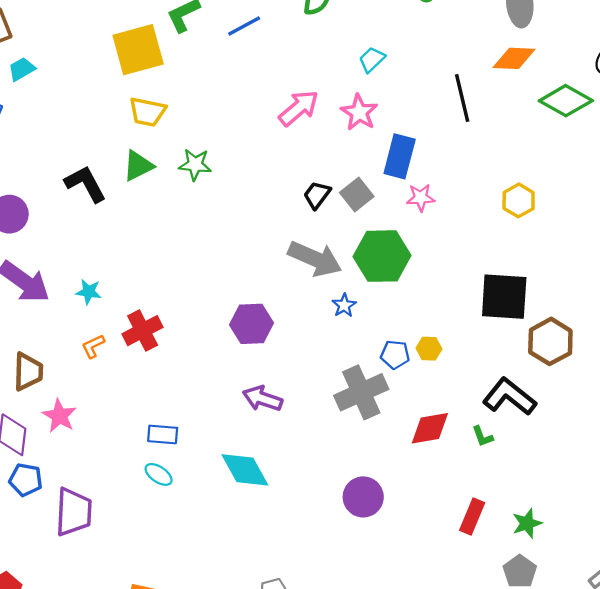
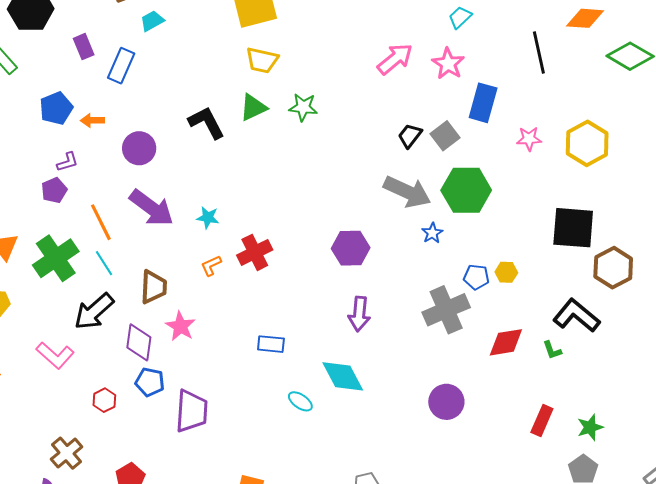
pink star: (421, 198) -> (529, 139), moved
yellow hexagon: (519, 200) -> (587, 143), size x1.5
purple arrow: (262, 399) -> (359, 314), turned -104
cyan ellipse: (159, 474) -> (300, 401), moved

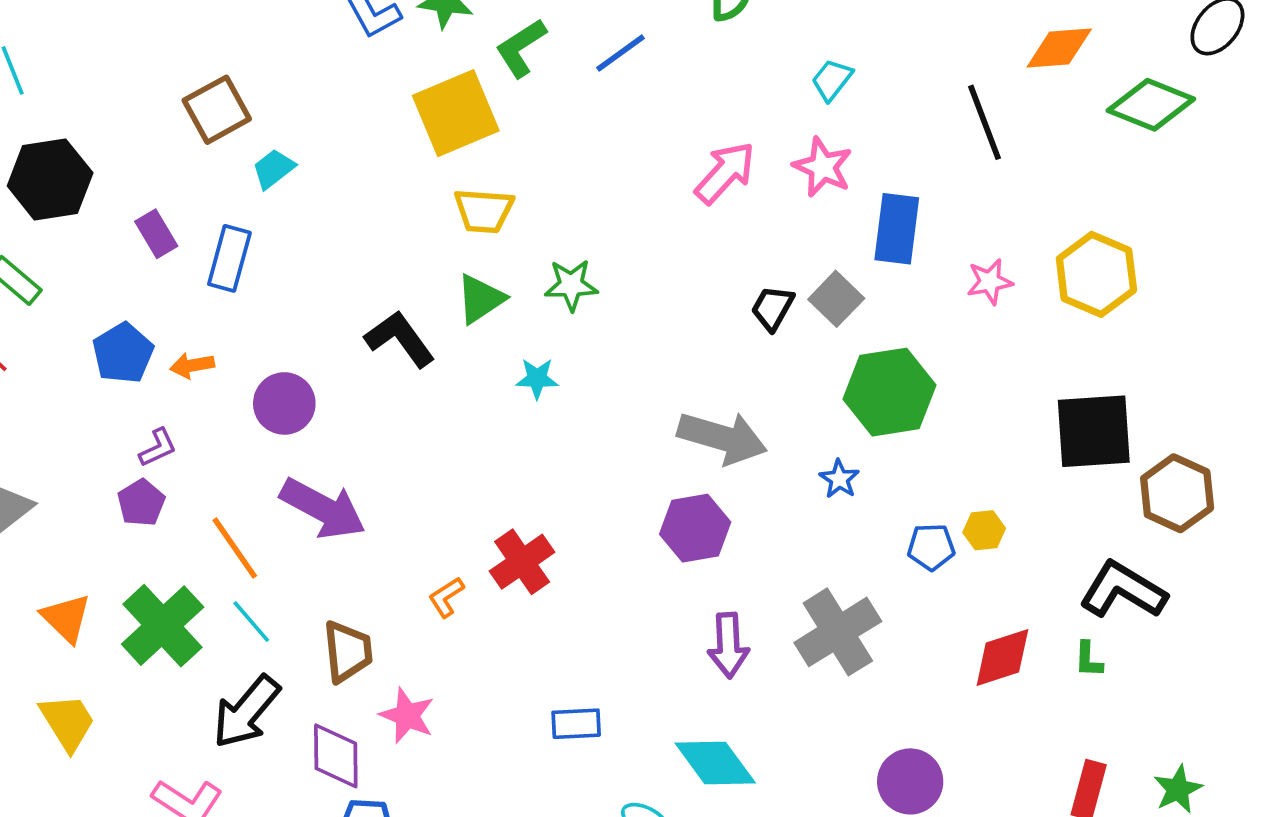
gray arrow: (407, 192) -> (722, 438), moved
cyan star: (208, 218) -> (537, 378), moved
gray cross: (446, 310) -> (838, 632), moved
green L-shape: (552, 350) -> (1088, 659), turned 30

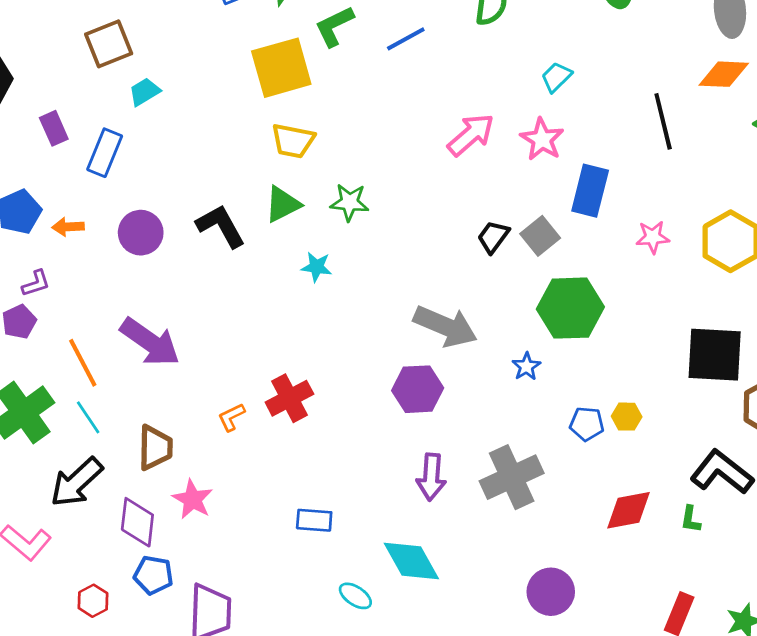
purple circle: (284, 403) -> (141, 233), moved

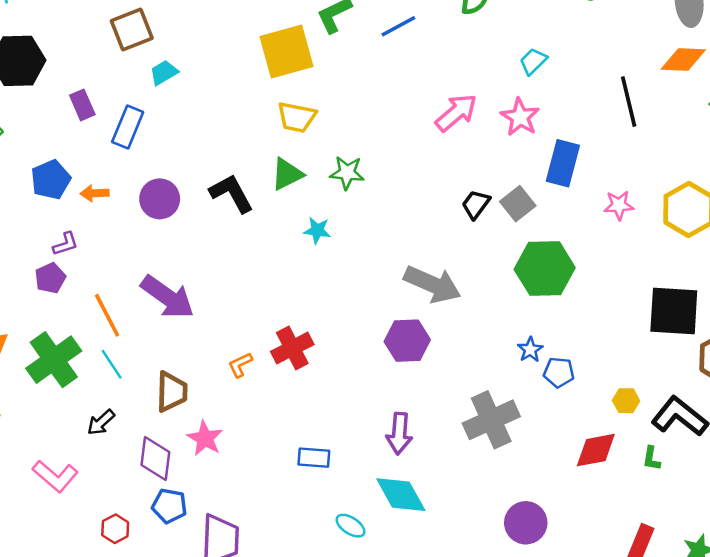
blue star: (526, 366) -> (530, 350), moved
yellow hexagon: (627, 417) -> (626, 401), moved
purple arrow: (431, 477) -> (399, 433), moved
black arrow: (77, 482) -> (101, 422), size x0.6

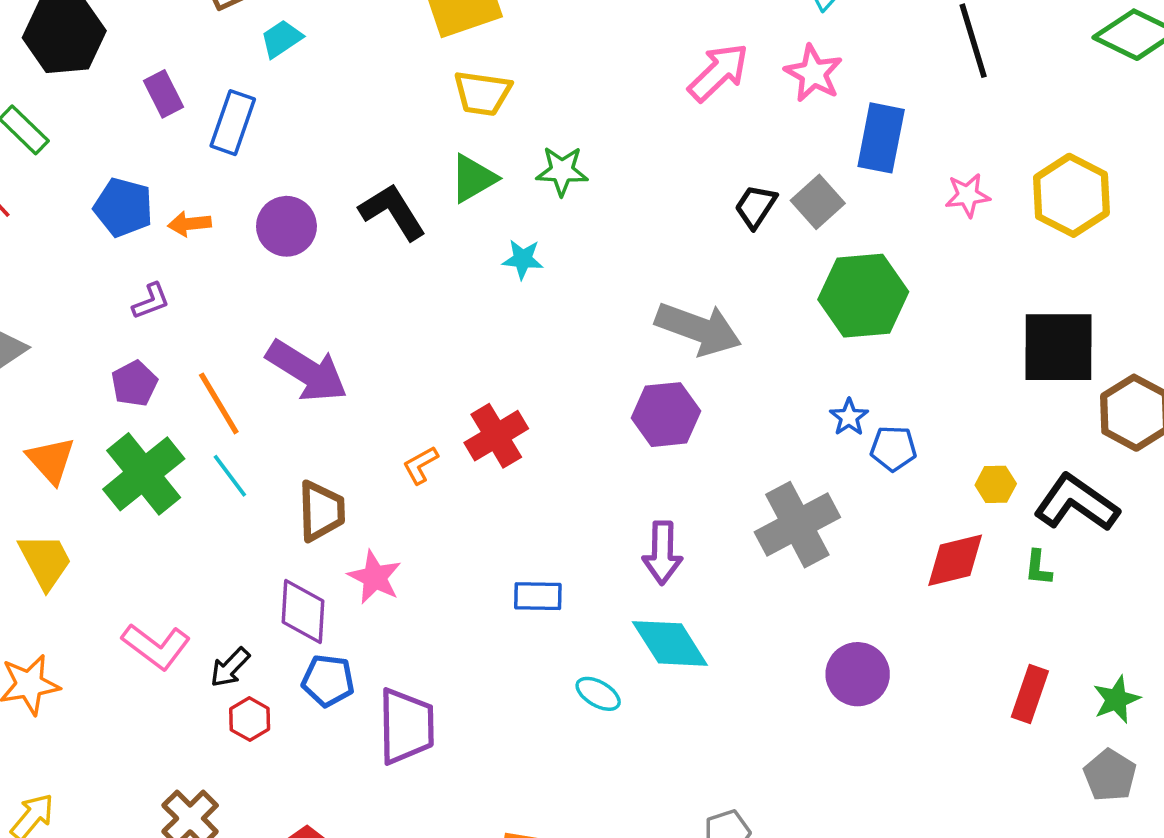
blue pentagon: (51, 180) -> (123, 207), turned -30
purple pentagon: (50, 278) -> (134, 384), moved
black arrow: (101, 422) -> (230, 667), moved

